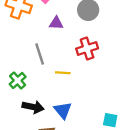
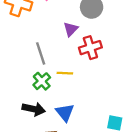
purple triangle: (56, 23) -> (71, 29), moved, turned -48
green cross: (18, 80) -> (42, 81), moved

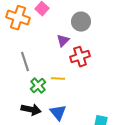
gray line: (41, 53) -> (25, 62), moved

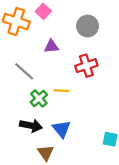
purple triangle: (63, 41) -> (51, 46), moved, turned 40
gray line: (25, 62) -> (24, 71), turned -30

